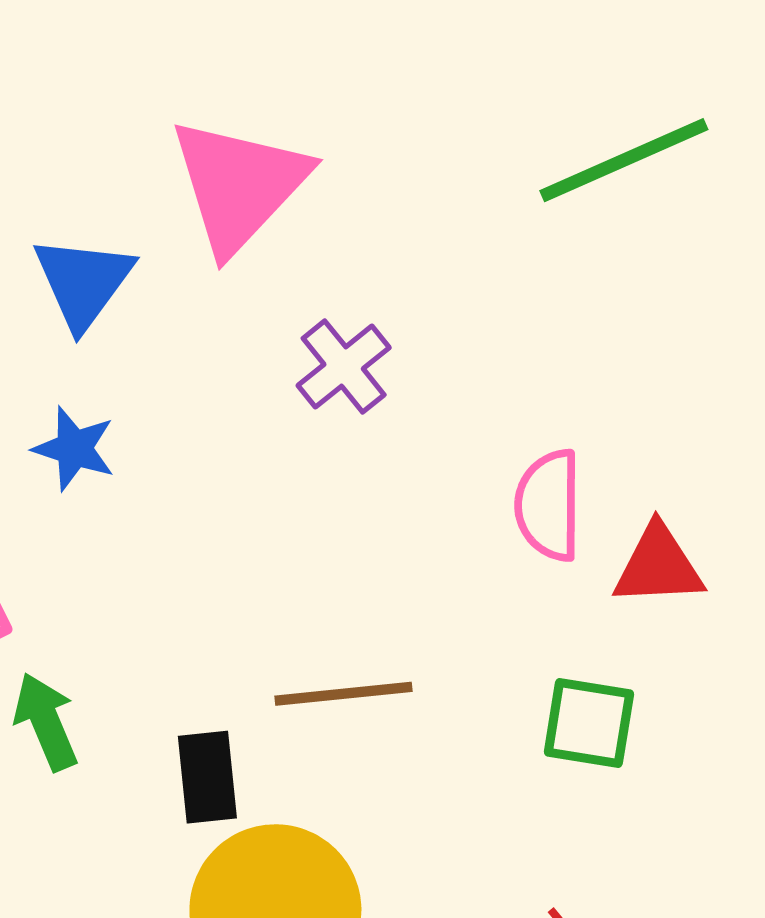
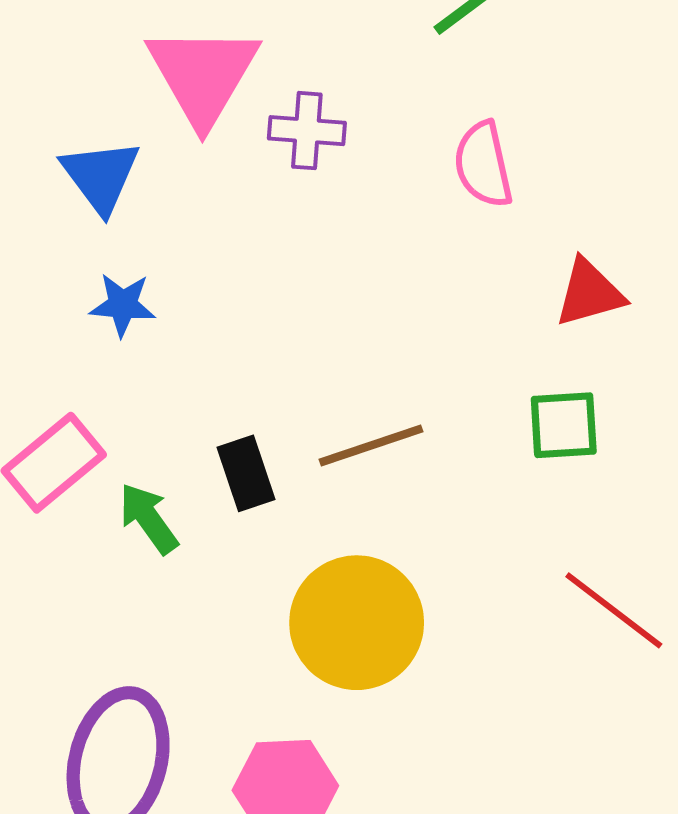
purple cross: (344, 367) -> (307, 131), moved, turned -34
pink semicircle: (548, 505) -> (483, 165), moved
black rectangle: (207, 777) -> (246, 473), moved

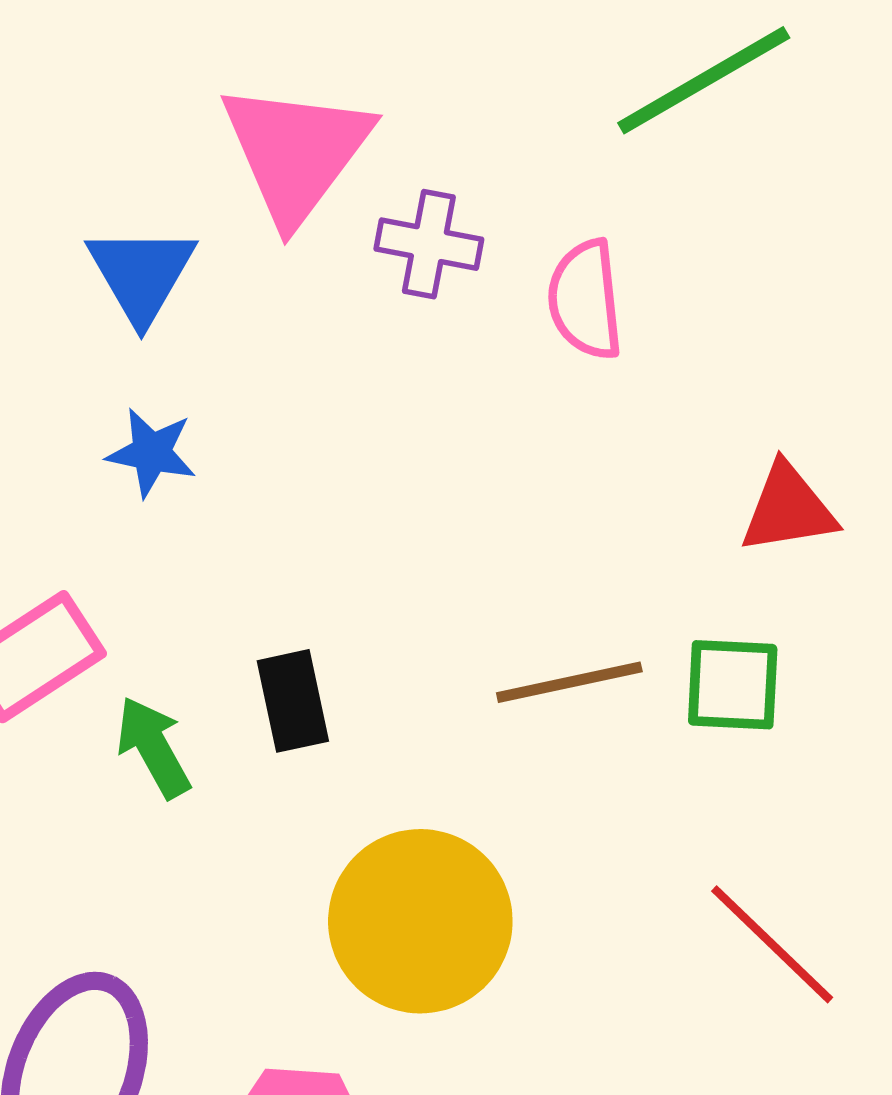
pink semicircle: (483, 165) -> (585, 300), moved
brown line: (371, 445) -> (569, 682), moved

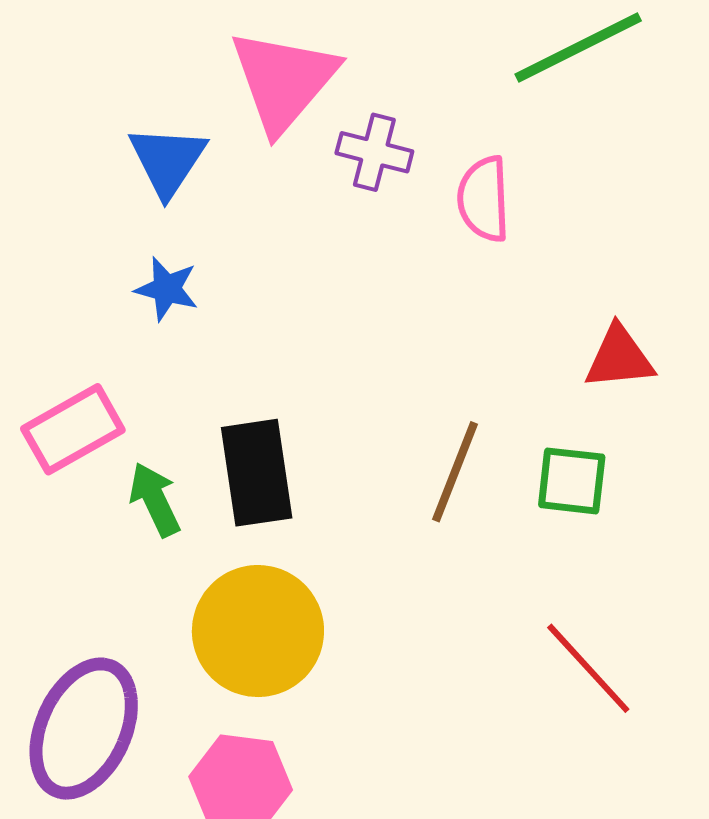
brown line: (569, 682) -> (455, 472), turned -60
black rectangle: (293, 701) -> (257, 473), size x1.5
yellow circle: (420, 921) -> (258, 631), moved

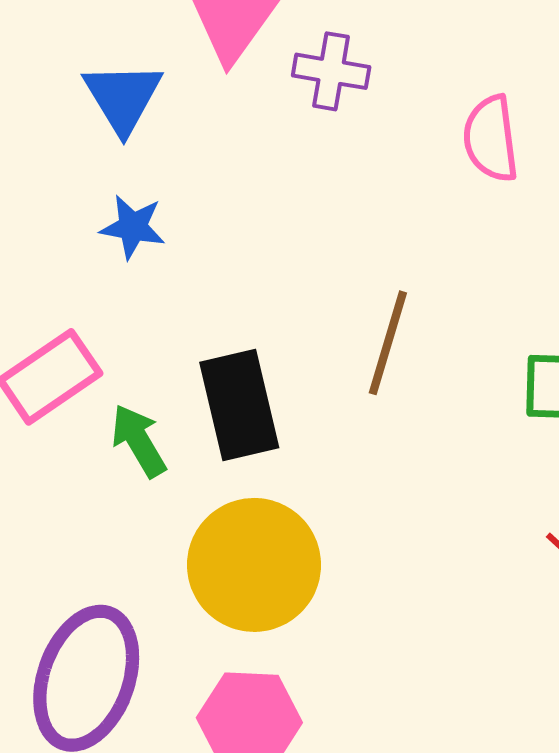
pink semicircle: (484, 199) -> (491, 139), moved
brown line: (455, 472) -> (388, 343), moved

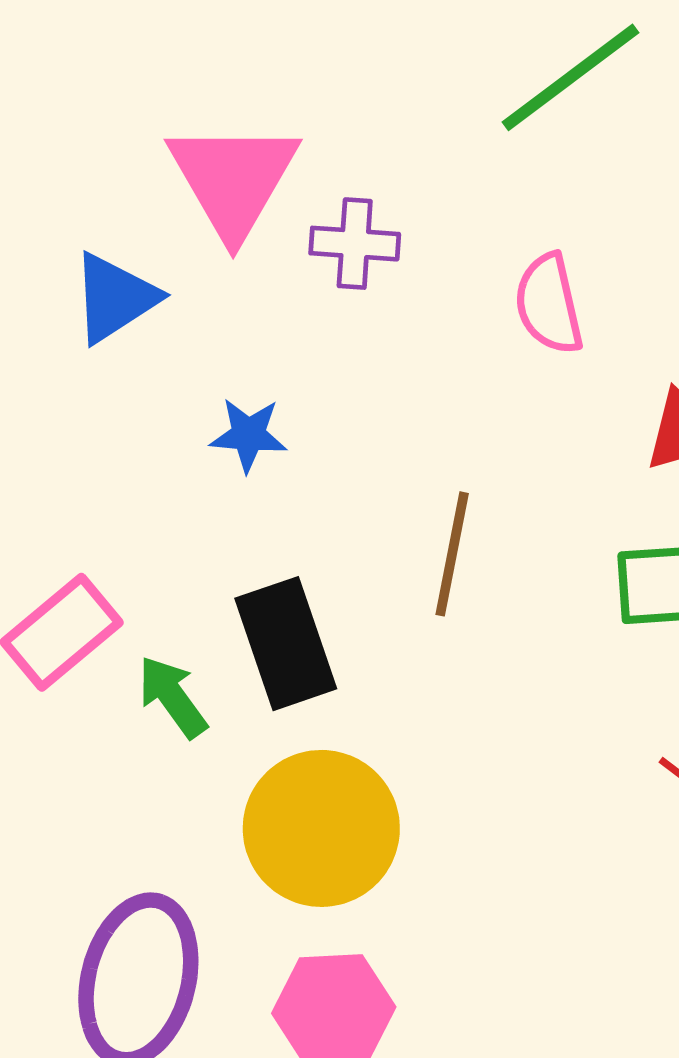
blue triangle: (123, 97) -> (115, 298), turned 34
blue star: (133, 227) -> (249, 435), moved

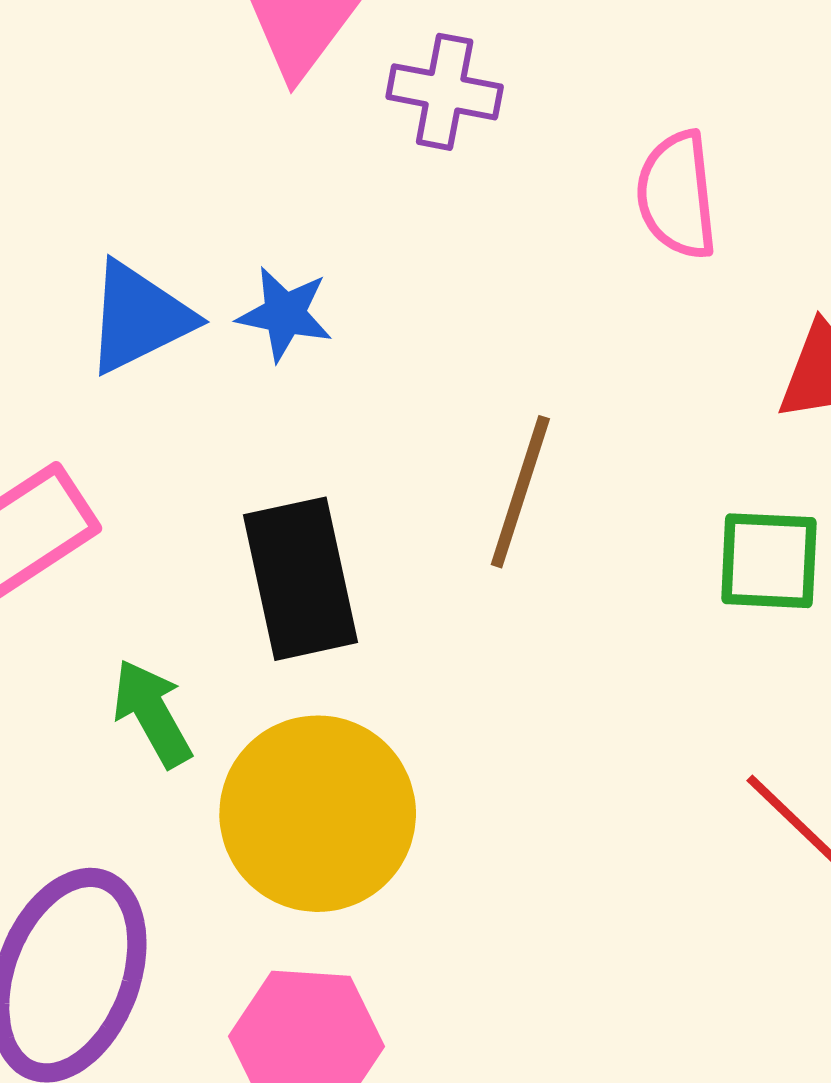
blue triangle: (115, 298) -> (139, 317), moved
green arrow: (172, 697) -> (152, 713), moved

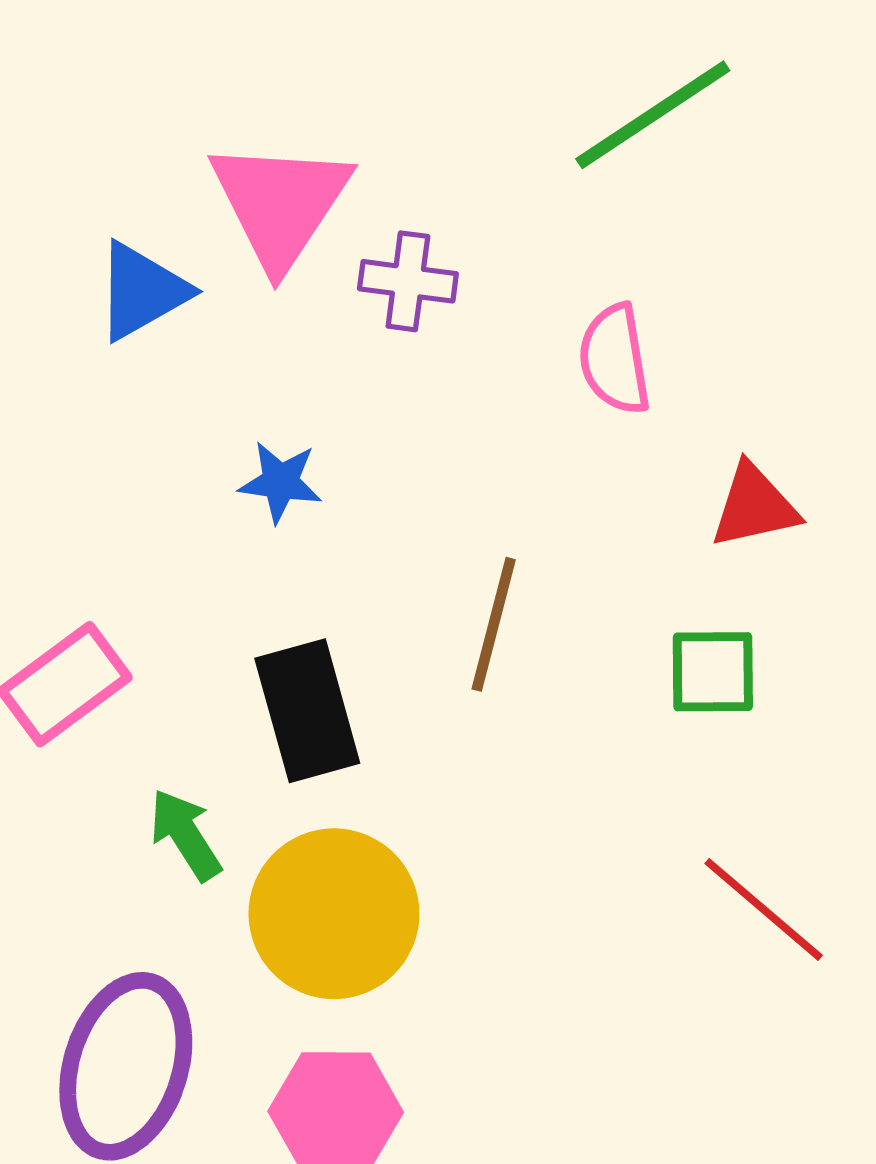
blue triangle: (139, 317) -> (142, 291), moved

